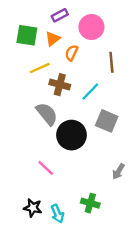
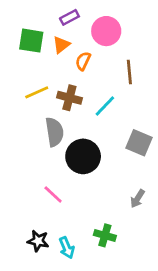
yellow line: (40, 68) -> (37, 92), moved
gray semicircle: (47, 114) -> (54, 132), turned 30
gray square: (107, 121) -> (139, 143), moved

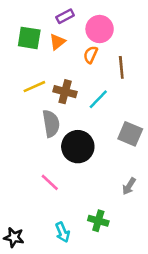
orange semicircle: (83, 61) -> (91, 55), moved
black star: (38, 241) -> (14, 237), moved

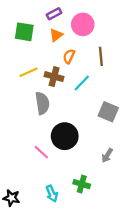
orange triangle: (57, 42) -> (56, 35), moved
orange semicircle: (91, 55) -> (69, 56), moved
black circle: (78, 147) -> (65, 136), moved

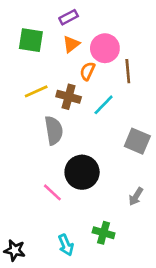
pink circle: (83, 24) -> (105, 48), moved

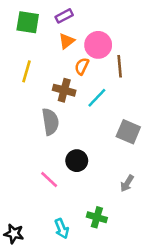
green square: (31, 40) -> (28, 22), moved
yellow line: (36, 91) -> (26, 71), moved, turned -50
black circle: (82, 172) -> (77, 161), size x0.7

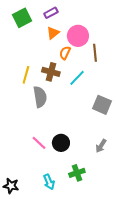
green square: (28, 22) -> (22, 18), turned -36
yellow line: (26, 71) -> (26, 75), moved
black circle: (77, 161) -> (61, 143), moved
green cross: (97, 217) -> (77, 173), turned -35

